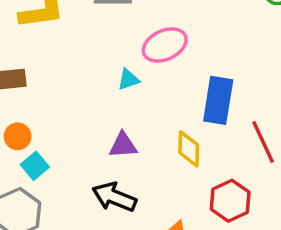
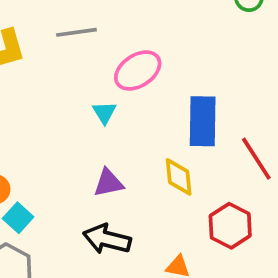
cyan triangle: (128, 79) -> (104, 112), turned -35

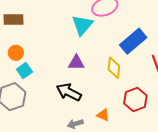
cyan triangle: (104, 112) -> (82, 25), size x1.6
blue rectangle: (203, 121) -> (133, 41), turned 36

